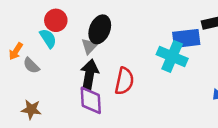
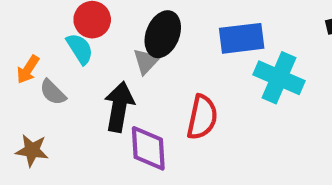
blue rectangle: (186, 38) -> (242, 38), moved
black arrow: (89, 75) -> (119, 107), moved
brown star: (31, 109) -> (32, 150), moved

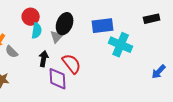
cyan semicircle: (80, 49) -> (37, 31), moved, turned 42
black arrow: (119, 107) -> (44, 59), size x0.7
red semicircle: (202, 117) -> (72, 64), moved, turned -50

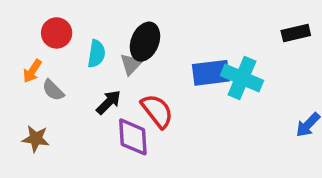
red circle: (31, 17) -> (57, 33), moved
blue rectangle: (103, 26) -> (211, 73), moved
black arrow: (44, 59) -> (109, 102), turned 35

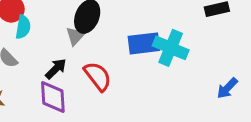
cyan semicircle: (96, 54) -> (23, 27), moved
purple diamond: (133, 137) -> (53, 97), moved

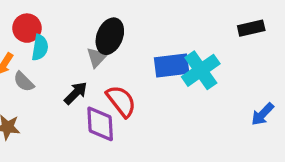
cyan cross: (171, 48) -> (201, 70), turned 32
purple diamond: (53, 97) -> (100, 124), moved

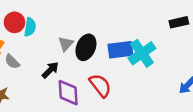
black ellipse: (110, 36) -> (86, 47), moved
cyan semicircle: (40, 48) -> (30, 27), moved
red semicircle: (121, 101) -> (100, 85), moved

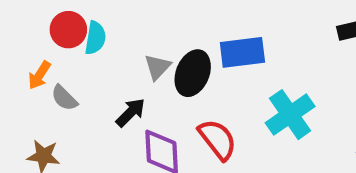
blue rectangle: (120, 50) -> (242, 52), moved
cyan cross: (142, 53) -> (290, 115), moved

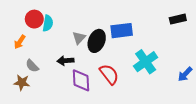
gray semicircle: (64, 98) -> (32, 66), moved
black arrow: (131, 113) -> (65, 61), turned -140

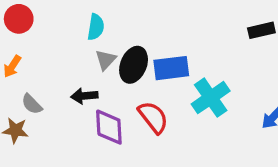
red circle: (34, 19) -> (19, 19), moved
cyan semicircle: (48, 23) -> (96, 27), moved
blue rectangle: (122, 31) -> (171, 68), moved

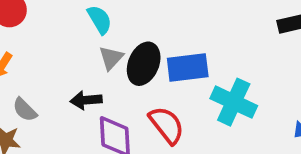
cyan semicircle: (96, 27) -> (100, 20), turned -40
cyan cross: (211, 98) -> (234, 102), turned -30

